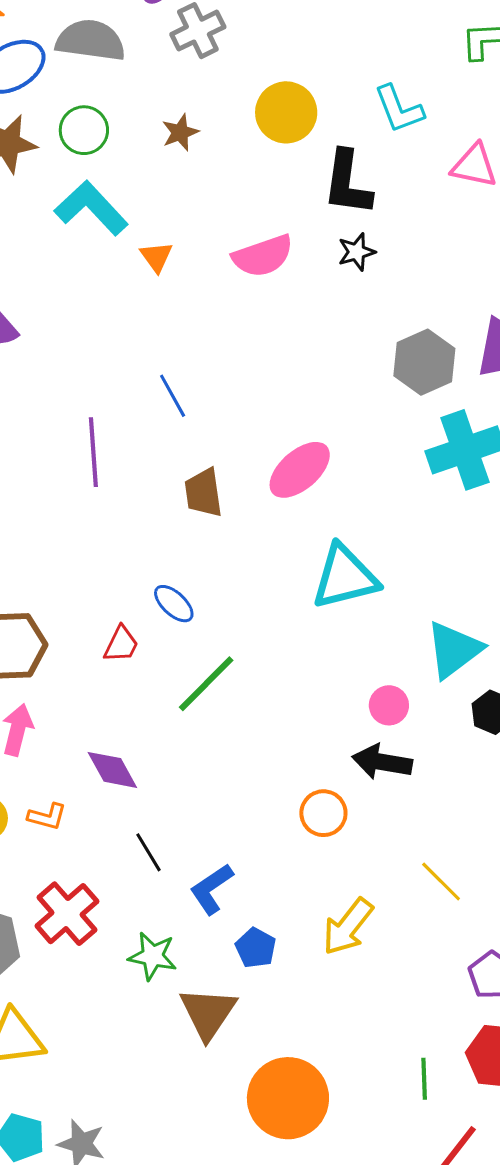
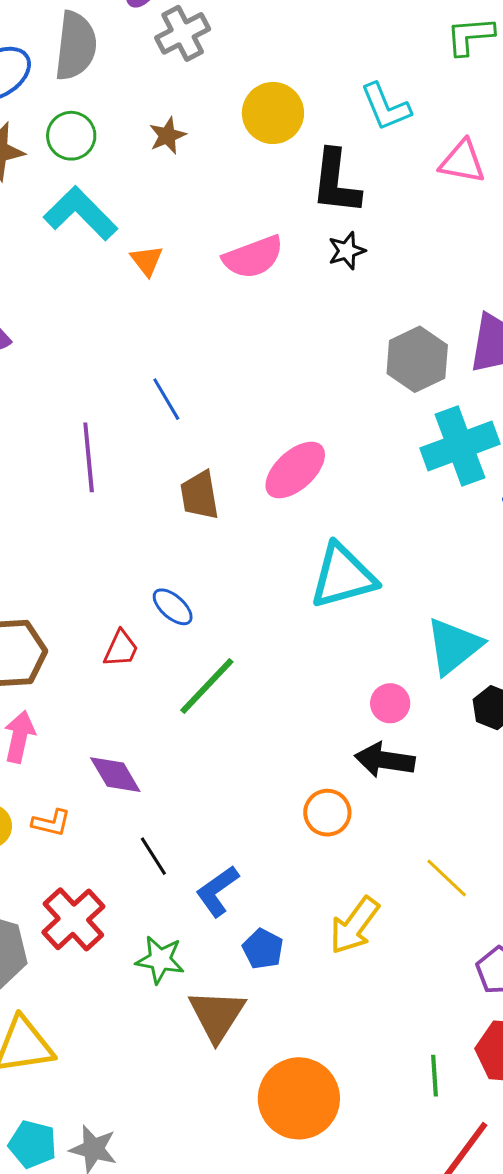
gray semicircle: (91, 40) -> (76, 46), turned 90

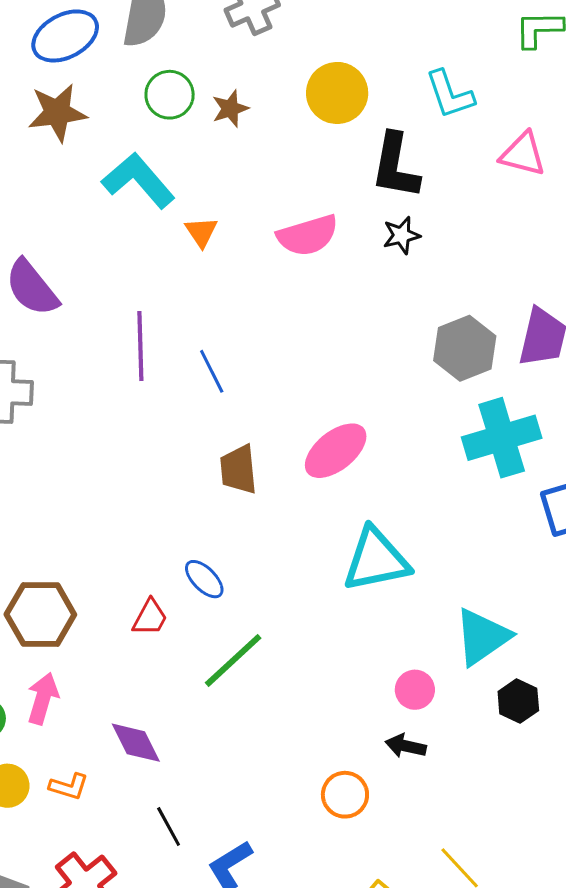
green circle: (71, 136) -> (170, 95), moved
purple line: (89, 457) -> (140, 346), moved
black arrow: (385, 760) -> (406, 746), size x0.7

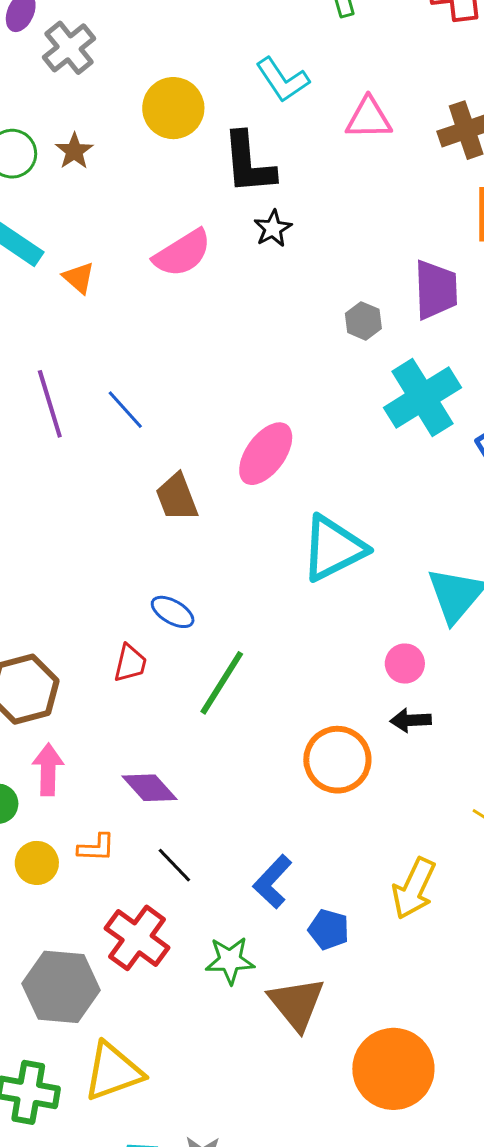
gray hexagon: (465, 348) -> (363, 321), size x0.6
orange circle: (345, 795) -> (337, 760), moved, size x1.4
black line: (169, 827) -> (174, 865), moved

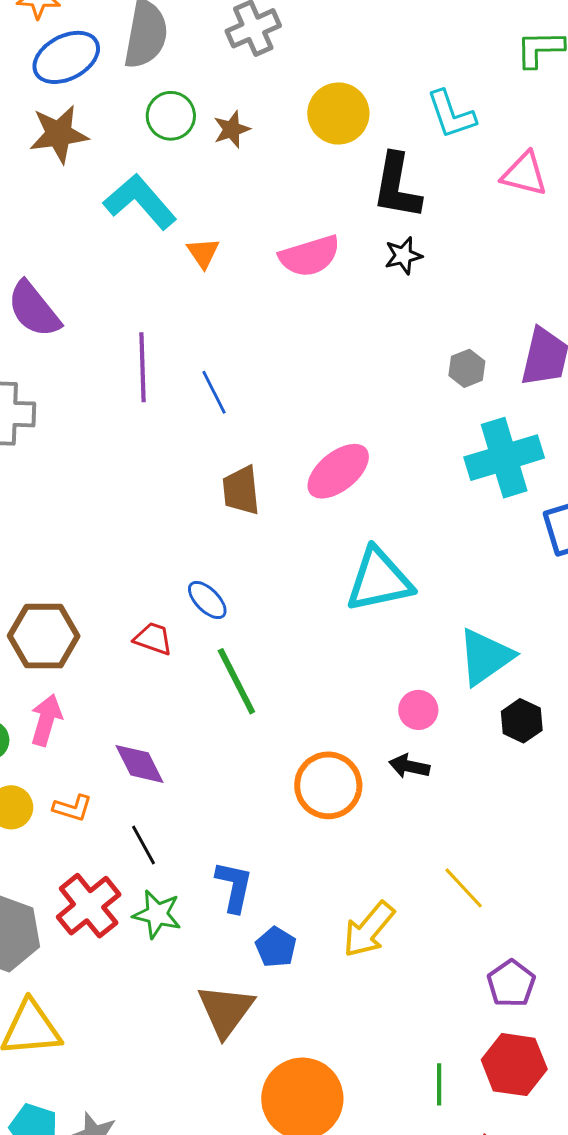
red trapezoid: (130, 663) -> (153, 639), turned -99
green line: (222, 683) -> (236, 681), turned -74
blue L-shape: (273, 882) -> (234, 887), turned 134
green star: (230, 960) -> (157, 914), moved

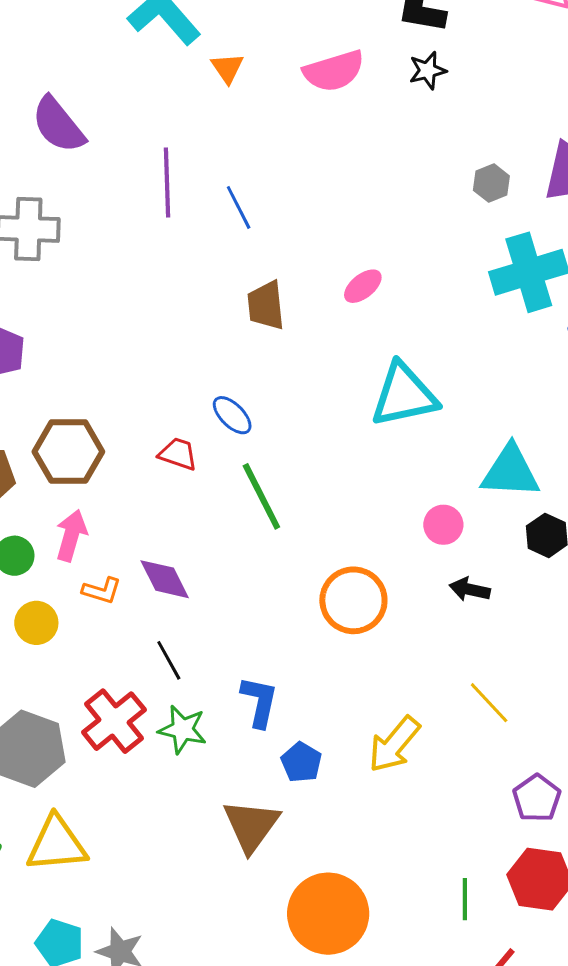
pink ellipse: (338, 471) -> (363, 286), size x0.6
cyan triangle: (485, 657) -> (510, 472), turned 38
black arrow: (409, 766) -> (470, 589), moved
orange L-shape: (73, 808) -> (102, 591), moved

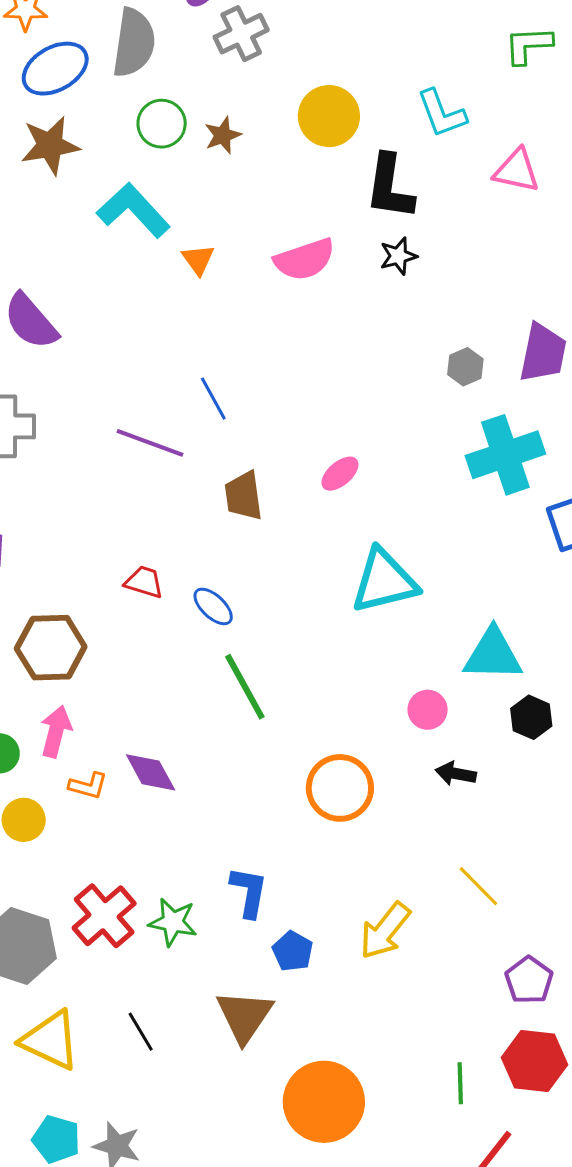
purple line: (167, 183) -> (150, 443), moved, turned -66
red trapezoid: (178, 454) -> (144, 582), moved
black line: (169, 660) -> (141, 1032), moved
yellow triangle: (57, 844) -> (50, 1040), turned 32

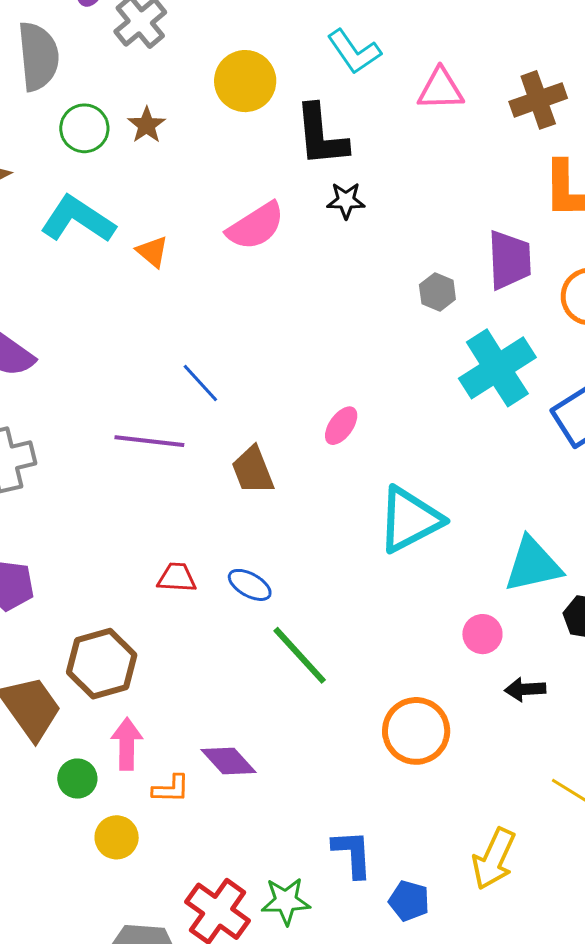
black star: (398, 256) -> (346, 200), turned 30

